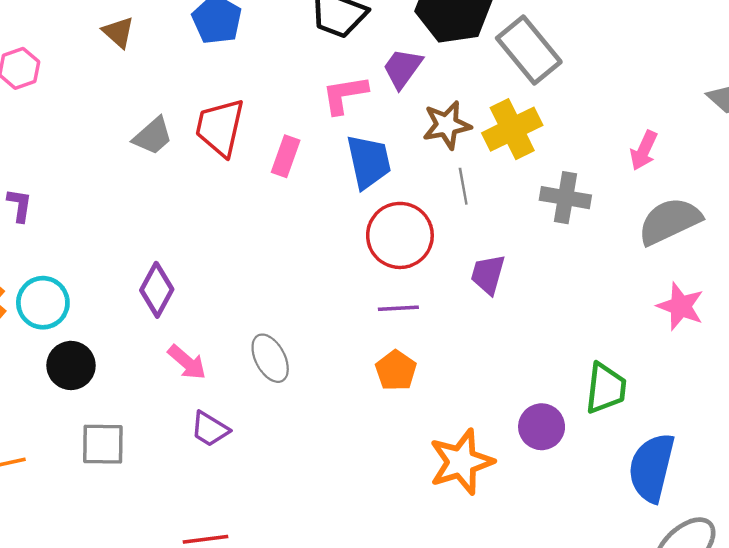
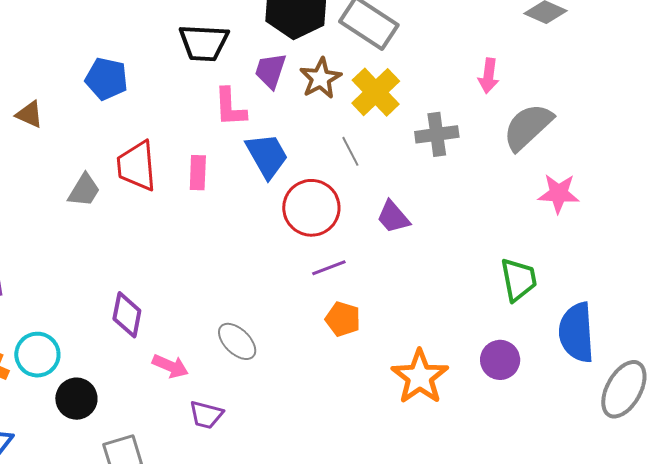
pink L-shape: (345, 95) -> (230, 107), turned -66
brown star: (447, 125) -> (321, 78), moved
purple trapezoid: (488, 274) -> (393, 217), turned -39
purple circle: (542, 427) -> (500, 360), moved

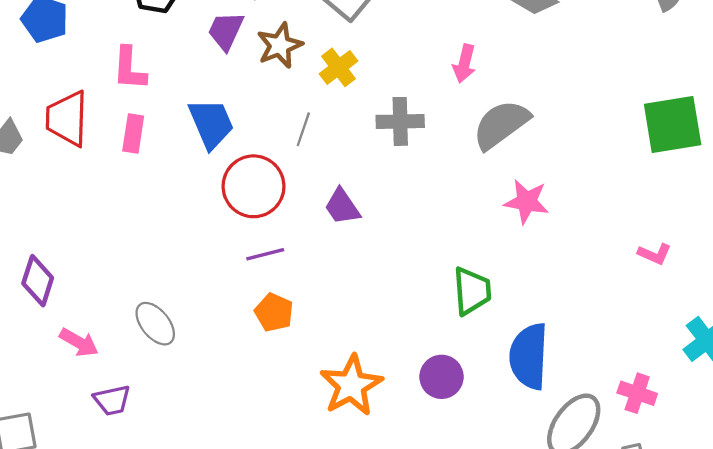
yellow cross: (376, 92) -> (338, 67), size x0.7
pink L-shape: (230, 107) -> (129, 68), moved
gray line: (350, 151) -> (303, 129), turned 40
purple trapezoid: (206, 415) -> (112, 400), turned -33

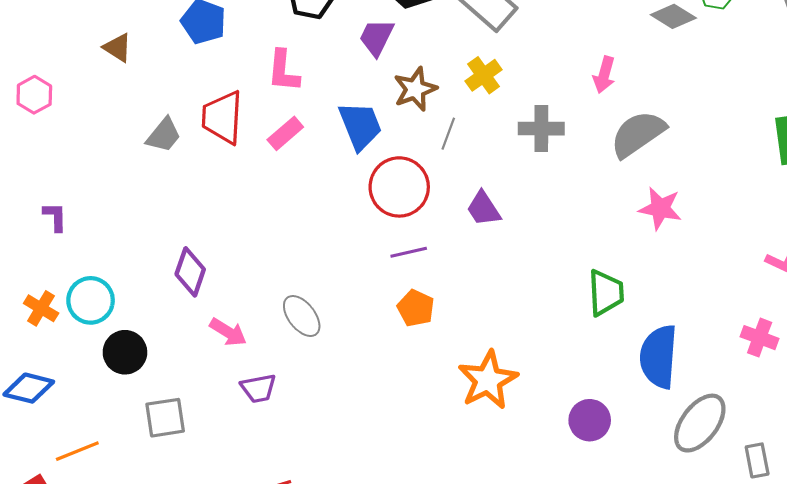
brown star: (280, 45) -> (415, 89), moved
pink rectangle: (133, 134) -> (285, 133), turned 39
purple circle: (442, 377) -> (590, 420), moved
pink cross: (637, 393) -> (760, 338), moved

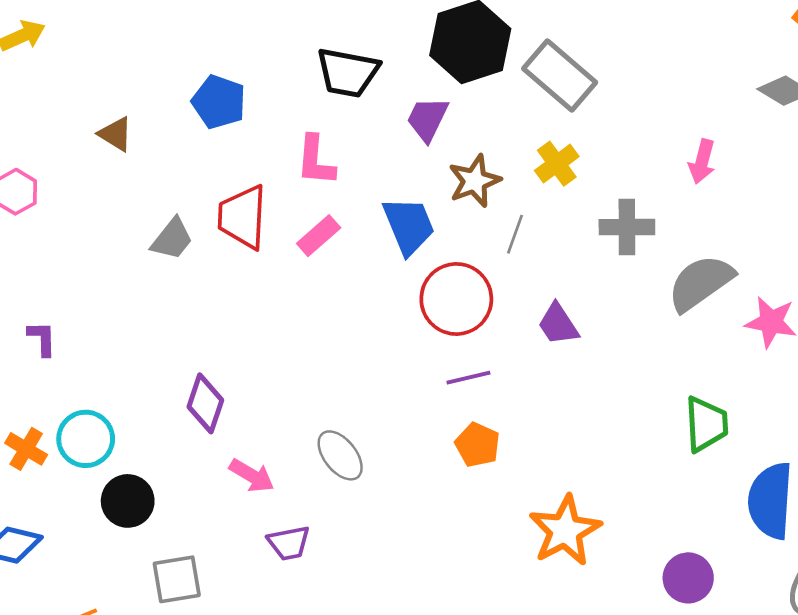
gray semicircle: (638, 134) -> (701, 283), moved

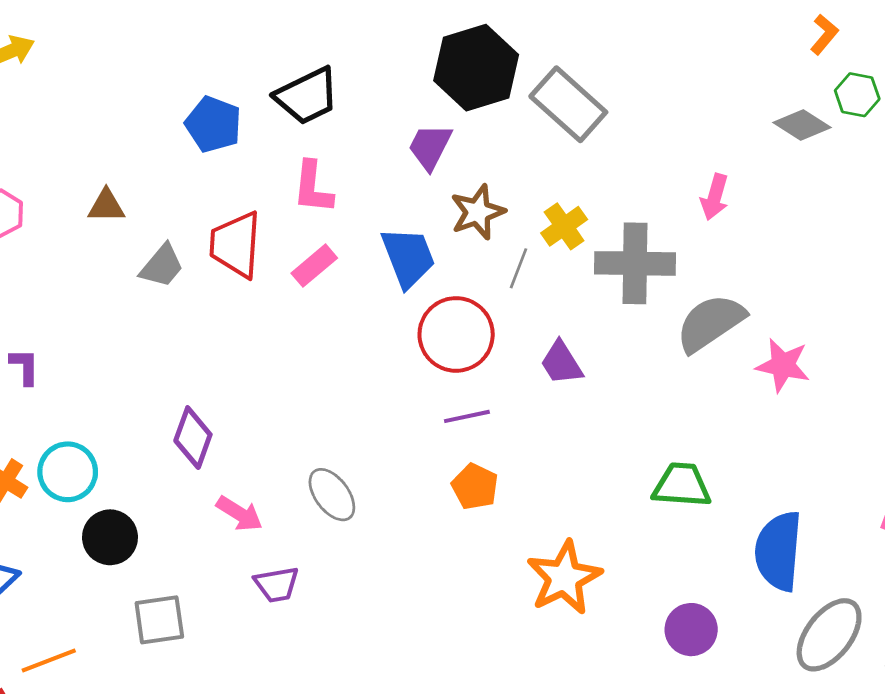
black trapezoid: (348, 72) -> (307, 96), moved, turned -38
brown triangle: (116, 134) -> (106, 206), moved, turned -33
yellow cross: (557, 164) -> (564, 226), moved
gray cross: (627, 227) -> (635, 263), size x1.4
green trapezoid: (706, 424) -> (682, 485), moved, turned -84

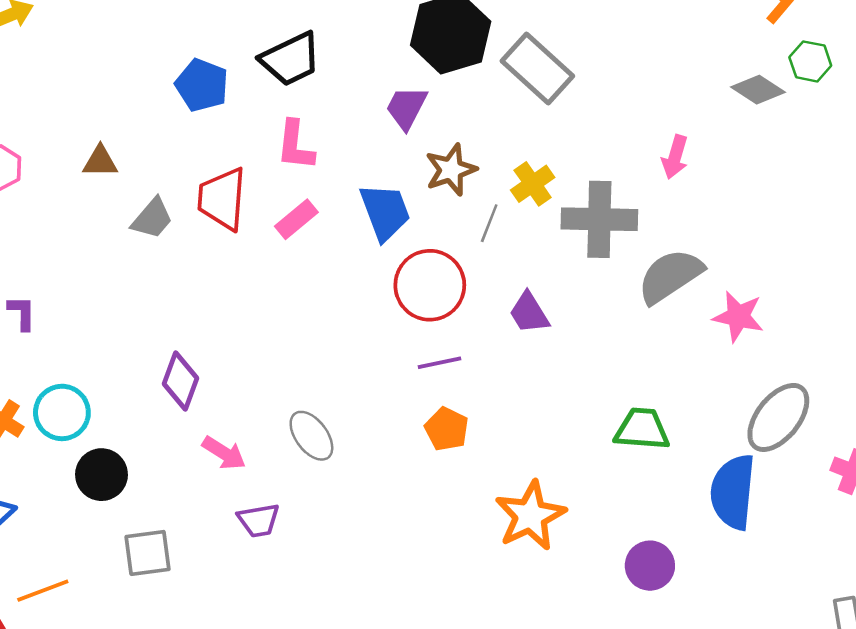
gray ellipse: (829, 635) -> (778, 417), moved

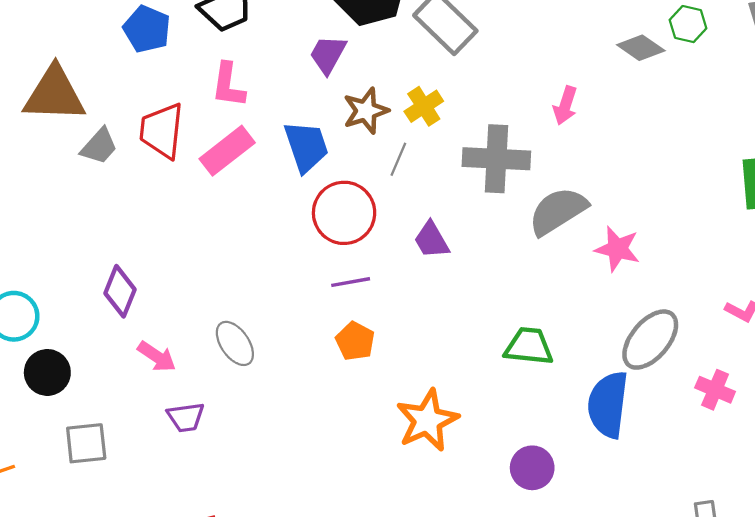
brown triangle: (100, 162) -> (54, 94), size x2.0
yellow cross: (533, 184) -> (424, 106), moved
pink rectangle: (296, 219) -> (227, 151), size x1.4

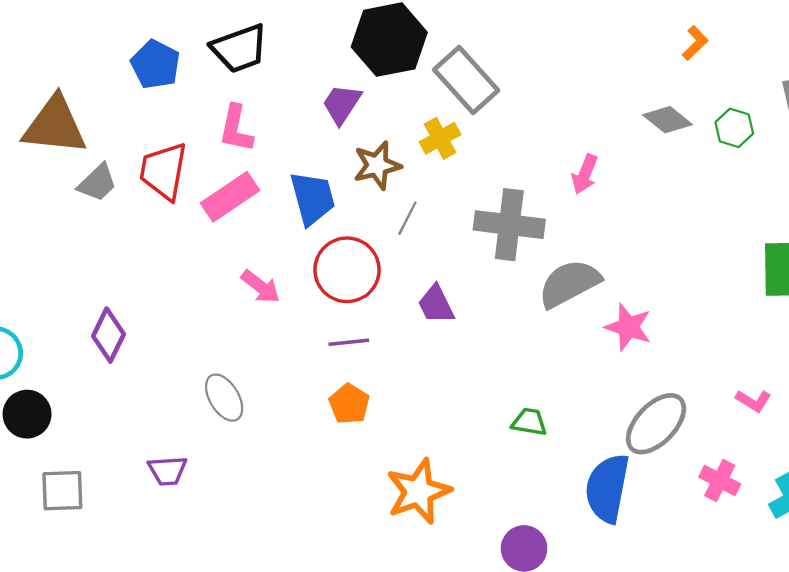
green hexagon: (688, 24) -> (734, 128), moved
yellow cross: (424, 106) -> (440, 138), moved
green trapezoid: (529, 346) -> (529, 422), size x0.7
pink arrow: (157, 357) -> (261, 287), moved

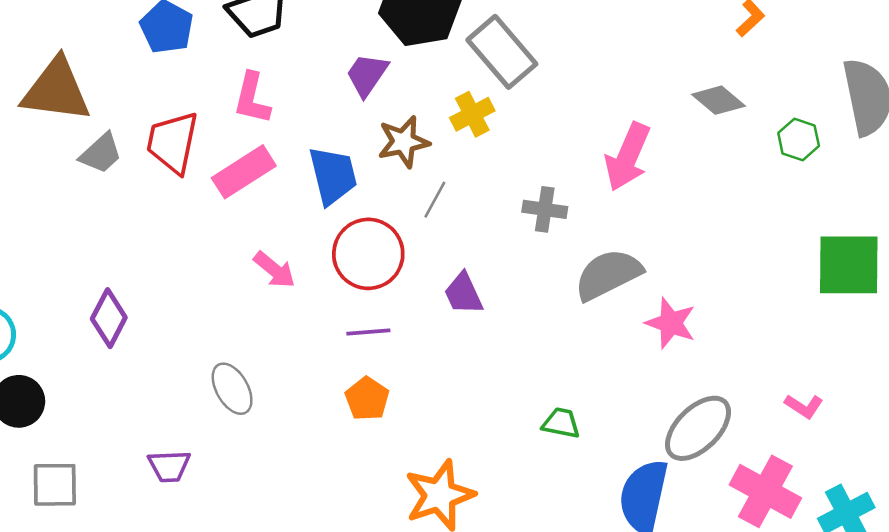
green hexagon: (734, 128) -> (799, 139), moved
pink arrow: (585, 174) -> (628, 157), size x1.6
gray cross: (509, 225) -> (545, 209), size x0.6
pink cross: (720, 481) -> (765, 491), size x1.6

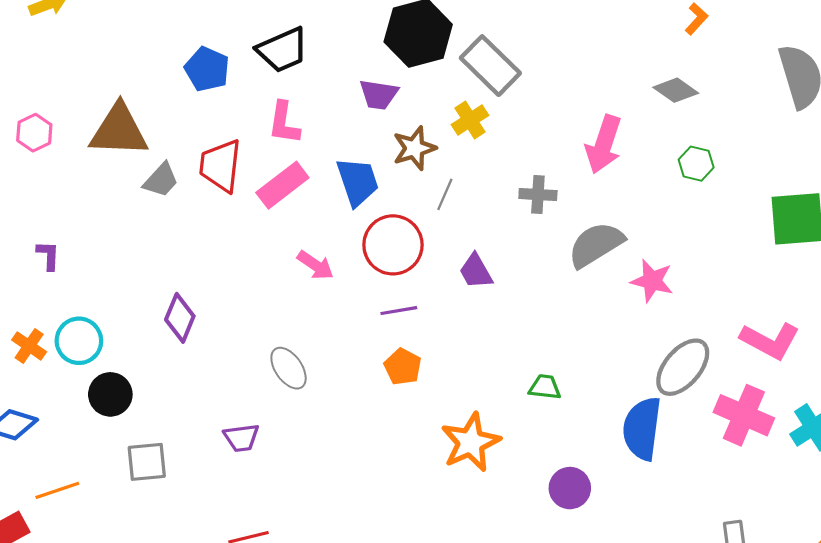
purple trapezoid: (367, 75) -> (379, 95), turned -111
green hexagon: (799, 139) -> (696, 164), moved
pink L-shape: (804, 406) -> (770, 341), size x1.8
green trapezoid: (561, 423) -> (545, 387), moved

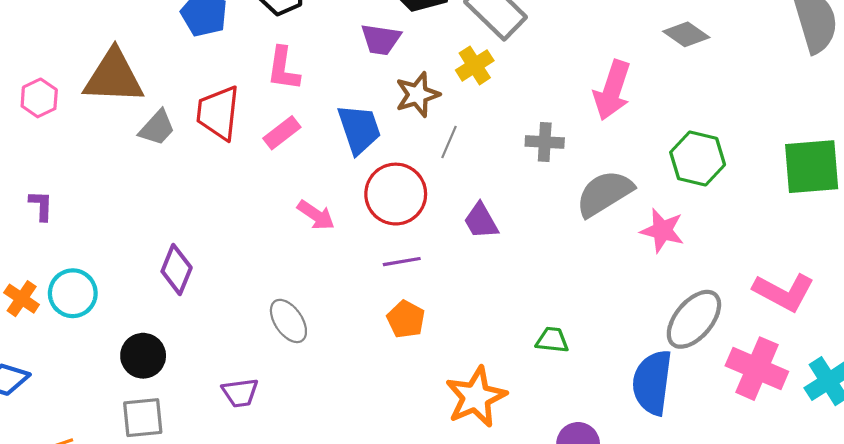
pink hexagon: (34, 133) -> (39, 98), moved
green hexagon: (696, 164) -> (698, 159), moved, size x1.5
pink rectangle: (282, 185) -> (282, 133), size x0.7
black circle: (110, 394) -> (143, 356), moved

